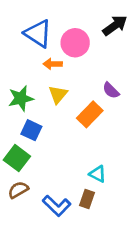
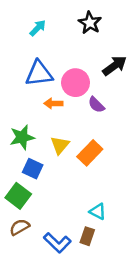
blue triangle: (38, 33) -> (39, 74), turned -40
purple semicircle: (111, 90) -> (96, 105), moved
yellow triangle: (58, 94) -> (60, 145), moved

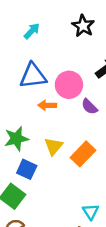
cyan triangle: (98, 211) -> (91, 212), turned 30

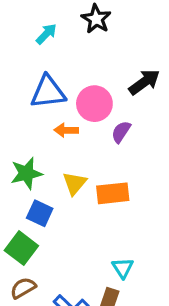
black star: (83, 26) -> (96, 19), moved
purple semicircle: (89, 107) -> (121, 132), turned 78
orange rectangle: (83, 154) -> (113, 193), turned 40

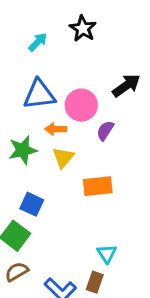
green star: (26, 173) -> (23, 150), moved
yellow triangle: (75, 183) -> (63, 158), moved

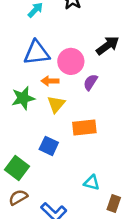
blue square: (32, 204) -> (49, 146), moved
cyan triangle: (107, 254) -> (92, 183), turned -42
brown rectangle: (95, 282) -> (114, 203), moved

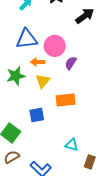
black arrow: (108, 45) -> (85, 16), moved
blue square: (49, 146) -> (37, 115), turned -35

